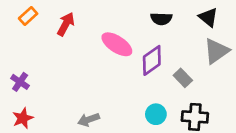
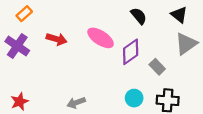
black semicircle: (161, 19) -> (139, 16), turned -132
red arrow: (66, 24) -> (57, 39), moved, turned 78
purple cross: (20, 82) -> (17, 46), moved, size x1.5

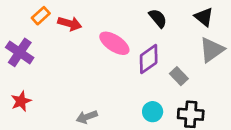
orange rectangle: (24, 14) -> (41, 16), moved
red arrow: (57, 39) -> (70, 24), moved
red star: (20, 102) -> (21, 101), moved

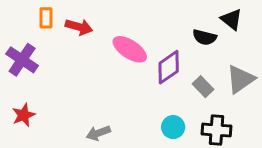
orange rectangle: (41, 16) -> (46, 18), turned -48
black semicircle: (158, 18) -> (205, 37), moved, turned 144
gray triangle: (212, 50) -> (240, 79), moved

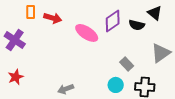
purple diamond: (169, 67) -> (113, 21), moved
gray rectangle: (203, 87) -> (127, 64), moved

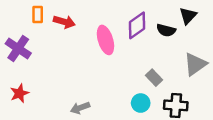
black triangle: (155, 13) -> (188, 16), turned 35
pink ellipse: (87, 33) -> (105, 40), turned 40

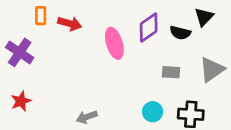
gray rectangle: (154, 78) -> (171, 72), moved, turned -42

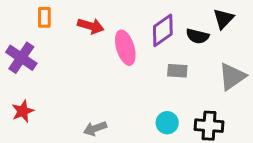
red arrow: (70, 24) -> (91, 26), moved
gray rectangle: (171, 72) -> (177, 71), moved

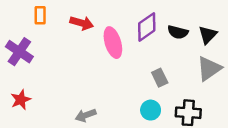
black triangle: (223, 19) -> (208, 35), moved
gray rectangle: (177, 71) -> (160, 78), moved, turned 60

